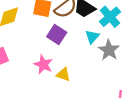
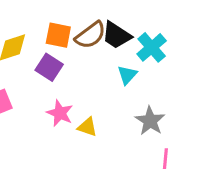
purple square: (57, 35) -> (49, 67), moved
gray star: (109, 50) -> (150, 121), moved

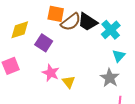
orange square: (58, 35) -> (56, 14), moved
cyan triangle: (127, 75) -> (119, 56), moved
yellow triangle: (87, 127) -> (69, 82), turned 32

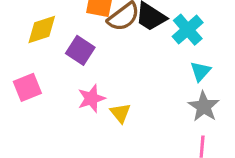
pink star: (51, 73) -> (91, 99), turned 30
gray star: (110, 78) -> (204, 107), moved

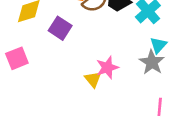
pink star: (91, 99) -> (107, 68), moved
gray star: (204, 107) -> (152, 62), moved

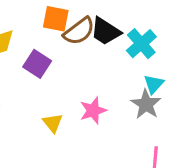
yellow triangle: (93, 79) -> (53, 123), moved

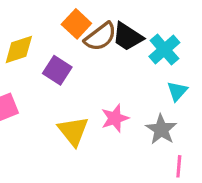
orange square: (56, 19) -> (76, 24), turned 32
gray star: (146, 104) -> (161, 129), moved
yellow triangle: (53, 123) -> (73, 131), size x1.5

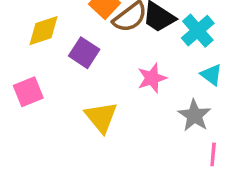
cyan triangle: (177, 91) -> (211, 75), turned -35
pink star: (115, 118) -> (152, 78), moved

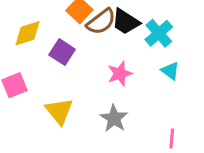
gray star: (194, 115) -> (114, 118), moved
yellow triangle: (101, 117) -> (59, 111), moved

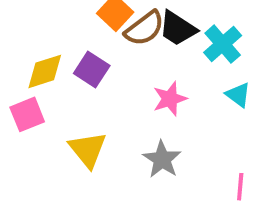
yellow diamond: (27, 33) -> (45, 71), moved

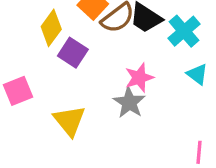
yellow diamond: (45, 71) -> (51, 28), moved, turned -36
gray star: (162, 159) -> (129, 102), moved

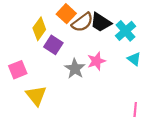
gray star: (129, 102) -> (75, 69), moved
yellow triangle: (69, 121) -> (36, 96), moved

